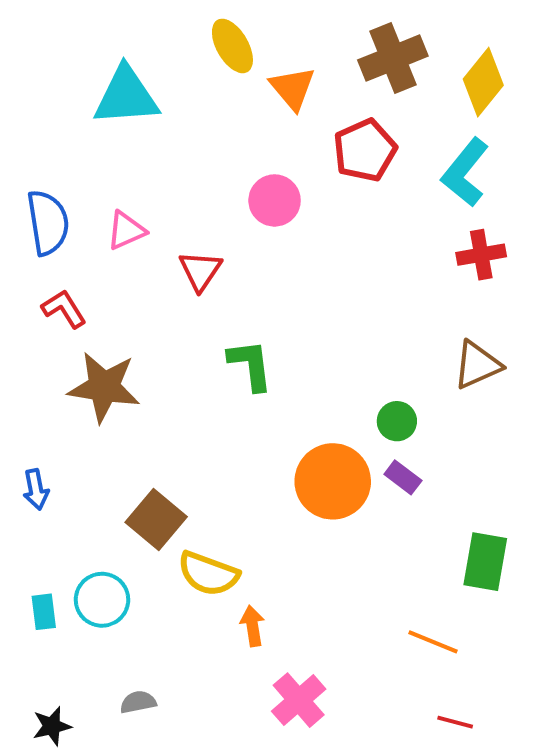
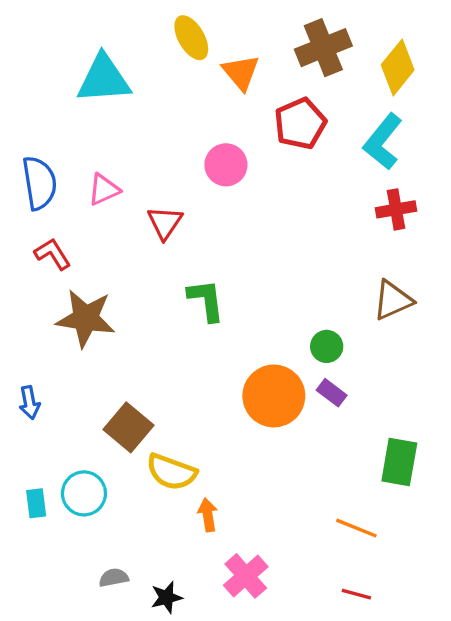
red line: (455, 722) -> (356, 594), moved
black star: (52, 726) -> (167, 597), moved

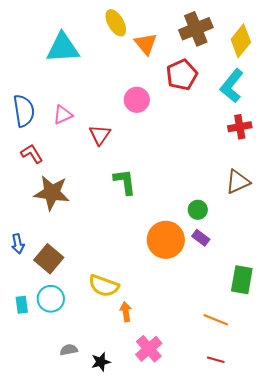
brown square: (129, 427) -> (49, 259), moved

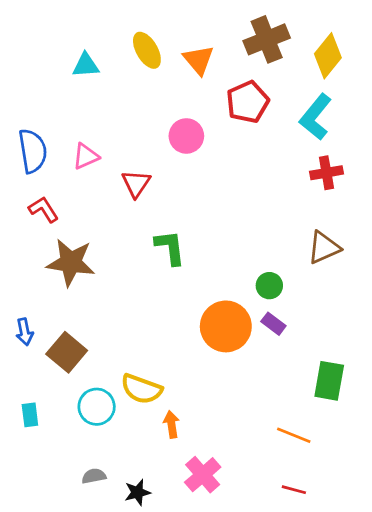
yellow ellipse: (116, 23) -> (147, 50), moved
cyan triangle: (63, 48) -> (86, 65), size x0.6
cyan circle: (51, 299) -> (97, 407), moved

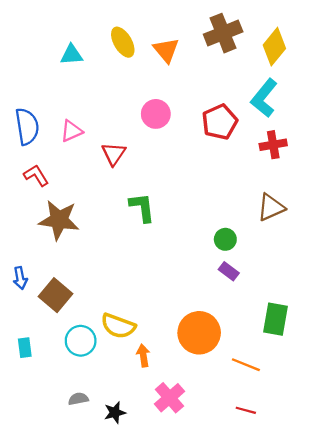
red pentagon: (248, 102) -> (220, 122), moved
orange circle: (226, 326) -> (199, 333), moved

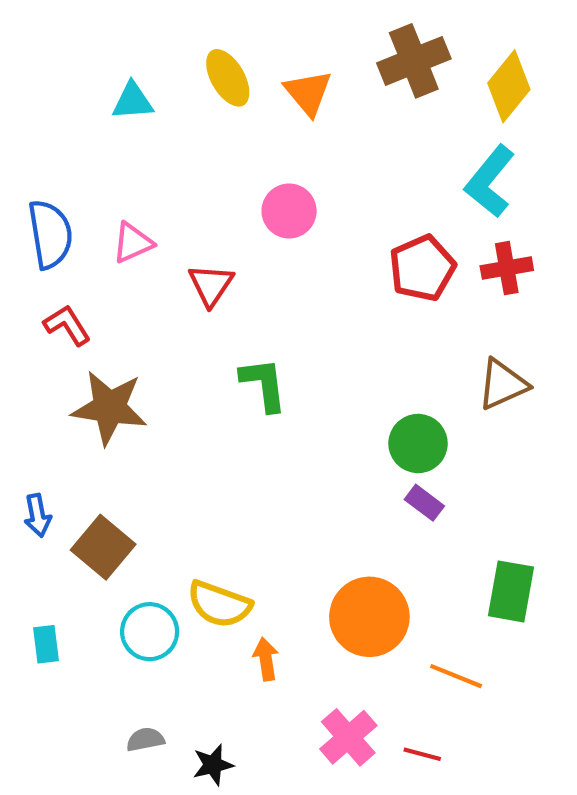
red pentagon: (220, 122) -> (422, 268), moved
green circle: (225, 239) -> (418, 444), size x1.4
pink cross: (169, 398) -> (348, 737), moved
red line: (246, 410) -> (422, 754), moved

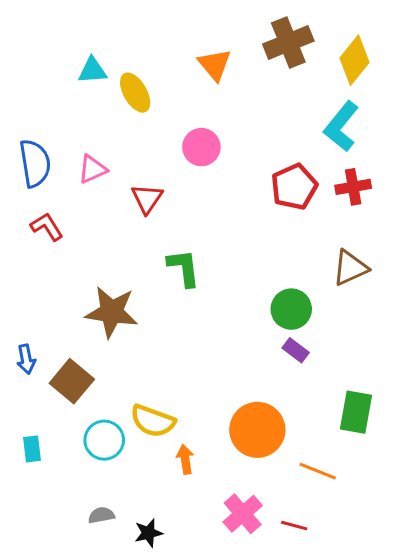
yellow ellipse: (228, 78) -> (135, 93), moved
brown star: (109, 408) -> (112, 312), moved

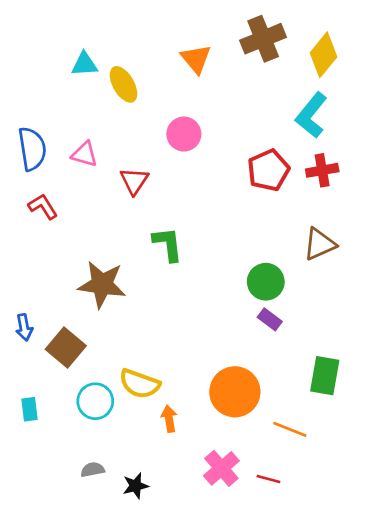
pink triangle: (92, 169) -> (85, 154), turned 40

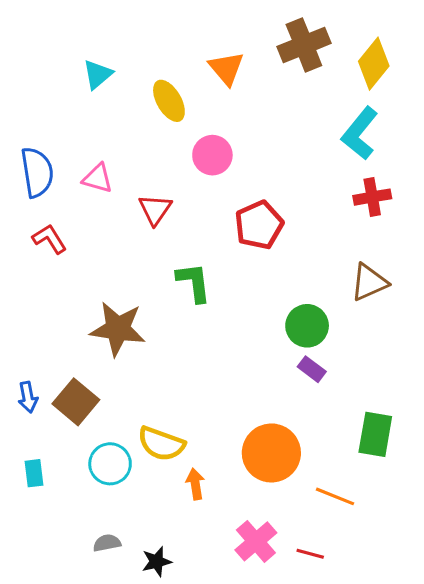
cyan triangle: (85, 64) -> (98, 74), turned -36
yellow ellipse: (123, 84) -> (169, 101), moved
red pentagon: (268, 170) -> (259, 225), moved
blue arrow: (24, 327) -> (28, 397), moved

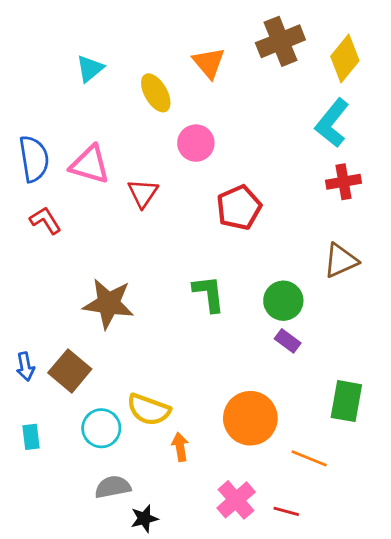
pink triangle: (98, 178) -> (90, 165), size x1.4
green L-shape: (194, 282) -> (209, 294), moved
gray semicircle: (107, 543) -> (113, 487), moved, size x1.4

